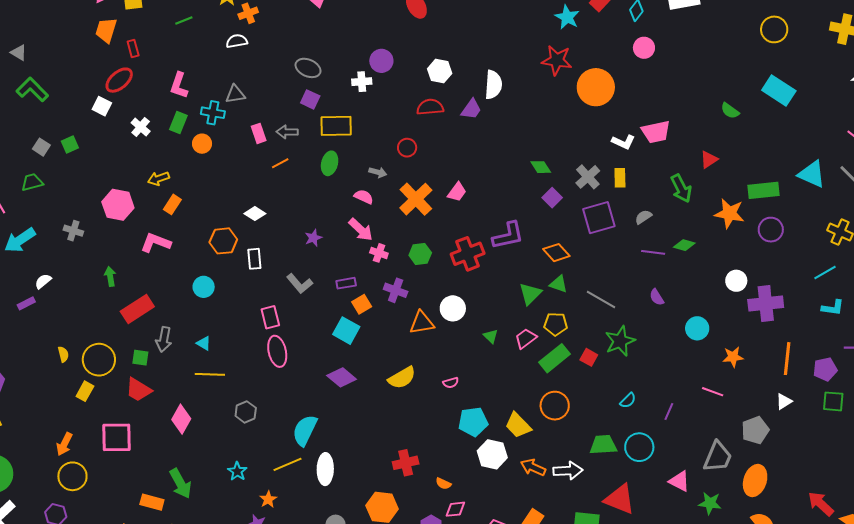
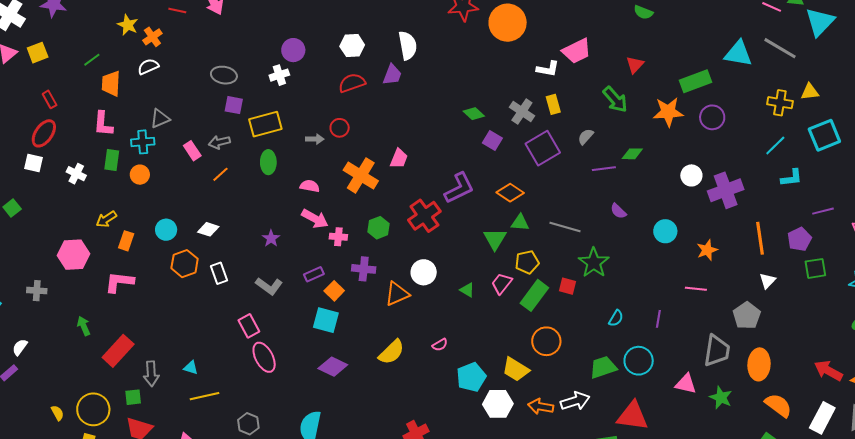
orange trapezoid: (106, 30) -> (111, 83), moved
gray arrow: (378, 172) -> (315, 139), moved
cyan circle: (204, 287) -> (166, 230), moved
green star: (710, 503) -> (721, 398), turned 30

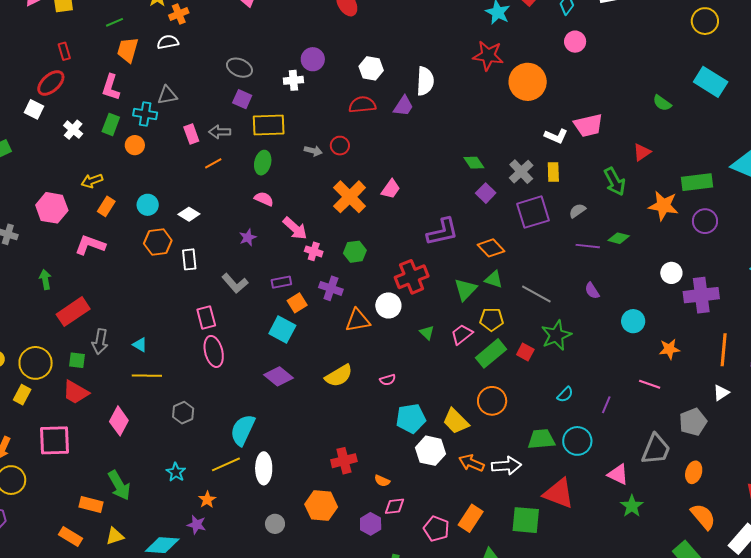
pink semicircle: (310, 186) -> (264, 199), moved
red cross: (424, 216) -> (412, 277), moved
orange ellipse: (759, 364) -> (694, 472), size x0.7
green star: (721, 398) -> (632, 506), moved

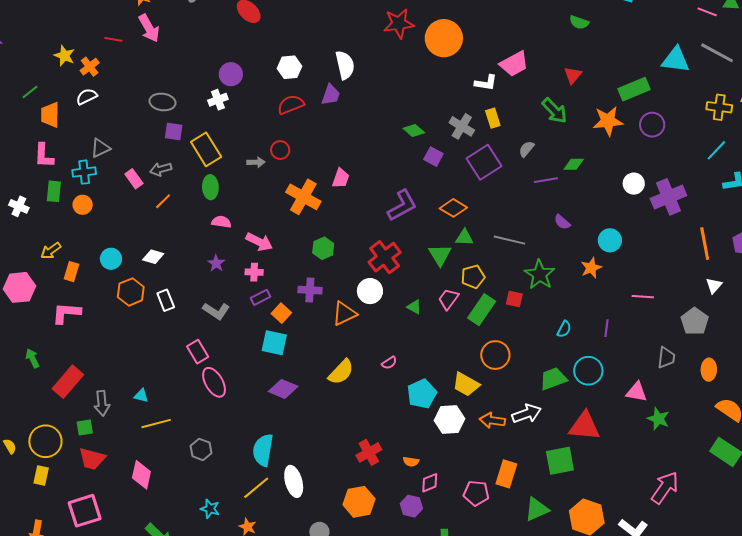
yellow rectangle: (269, 125) -> (206, 149), turned 76
pink cross: (314, 251) -> (254, 272), moved
orange star: (669, 349) -> (591, 268), moved
gray trapezoid: (656, 449) -> (666, 358), size x0.7

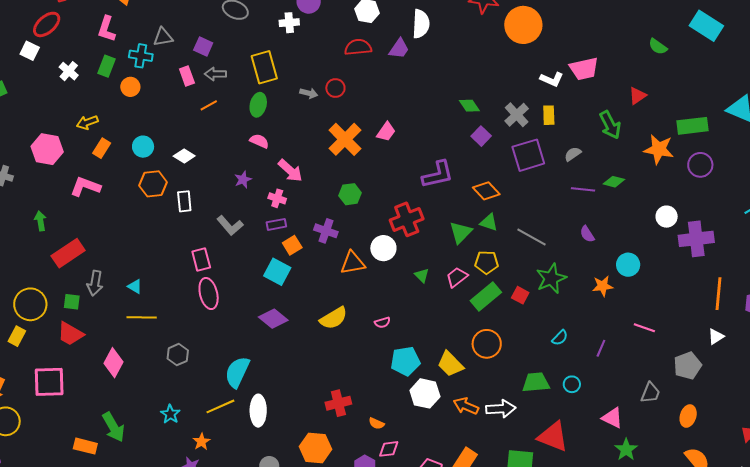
purple square: (174, 132) -> (203, 46), moved
cyan circle: (588, 371) -> (572, 384), size x0.6

